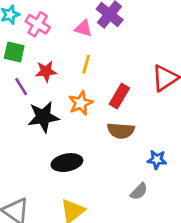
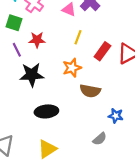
yellow line: (86, 64) -> (78, 37), moved
red rectangle: (119, 96) -> (102, 51), moved
orange star: (81, 103) -> (72, 68), moved

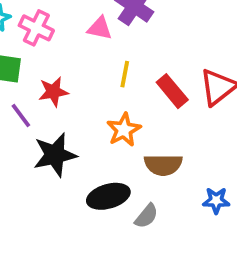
red rectangle: (102, 51) -> (172, 91), turned -66
black ellipse: (46, 111) -> (108, 196), moved
gray semicircle: (100, 139) -> (146, 216), moved

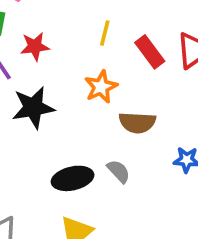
black ellipse: (108, 196) -> (73, 178), moved
gray semicircle: (146, 216) -> (119, 171), turned -85

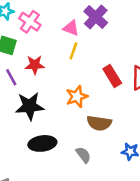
yellow line: (105, 33) -> (73, 51), moved
black ellipse: (73, 178) -> (42, 143), moved

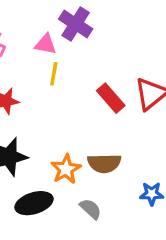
orange star: (77, 96) -> (66, 169), moved

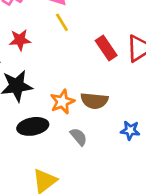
yellow line: (54, 74) -> (62, 22), turned -48

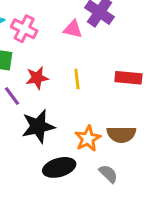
yellow line: (62, 22) -> (77, 79), moved, turned 30
red rectangle: (106, 48) -> (128, 78), turned -45

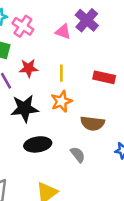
orange star: (88, 139) -> (61, 101), moved

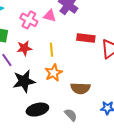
pink cross: (23, 26) -> (29, 20), moved
red rectangle: (104, 77) -> (86, 38), moved

